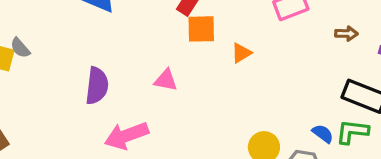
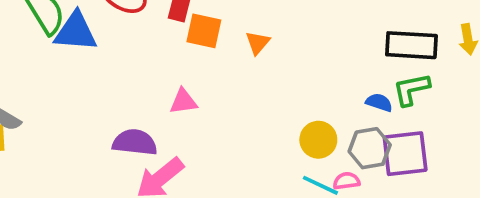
orange square: (201, 29) -> (204, 31), turned 32
purple semicircle: (97, 86) -> (135, 142), moved, turned -72

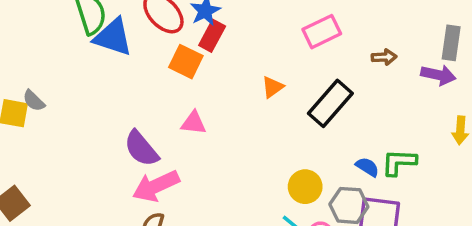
orange square: (204, 31) -> (186, 62), moved
black rectangle: (411, 45) -> (330, 103), moved, turned -66
purple semicircle: (135, 142) -> (141, 149), turned -150

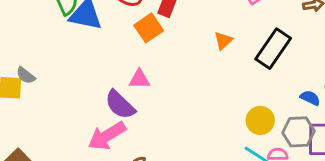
orange square: (186, 62) -> (149, 28), turned 36
pink triangle: (194, 123) -> (139, 79), moved
pink arrow: (156, 186) -> (107, 136), moved

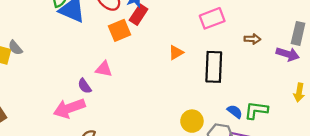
black rectangle: (273, 49) -> (214, 67), turned -44
purple semicircle: (120, 105) -> (85, 86), size x0.6

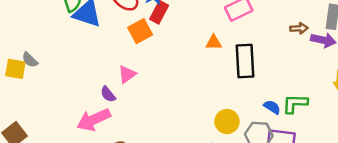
brown arrow: (252, 39) -> (299, 28), moved
orange triangle: (176, 53) -> (214, 42), moved, turned 35
pink triangle: (104, 69) -> (127, 74), turned -42

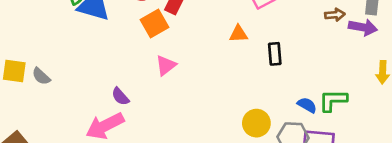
gray semicircle: (30, 60) -> (41, 76), moved
black rectangle: (245, 61) -> (275, 54), size x0.6
pink triangle: (127, 74) -> (166, 65), moved

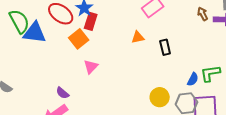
brown arrow: (335, 15) -> (203, 14), turned -104
blue semicircle: (307, 105) -> (193, 79), turned 96

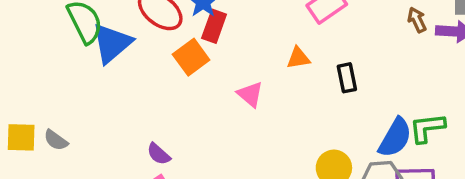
blue triangle: (35, 33) -> (112, 43), turned -50
pink triangle: (91, 67) -> (250, 94), moved, turned -35
blue semicircle: (193, 79) -> (395, 138), size x1.6

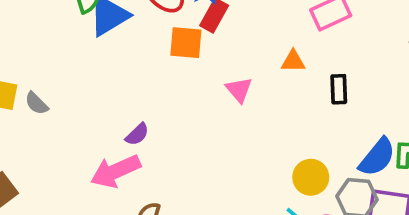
orange square: (191, 57) -> (186, 43), turned 32
purple semicircle: (159, 154) -> (137, 134), turned -95

